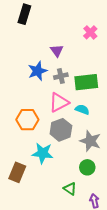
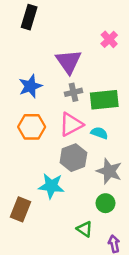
purple triangle: (57, 51) -> (69, 62), size x1.6
blue star: (38, 71) -> (30, 86), moved
orange hexagon: (27, 120) -> (32, 127), moved

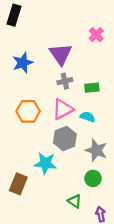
black rectangle: (29, 17) -> (14, 15), moved
blue star: (30, 86) -> (23, 63), moved
green rectangle: (104, 100) -> (92, 88), size x0.6

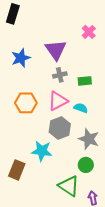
green triangle: (75, 201) -> (69, 186), size x1.6

